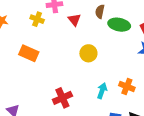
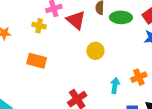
red triangle: (74, 20) -> (76, 20), size x1.5
orange cross: (127, 86) -> (139, 77), turned -35

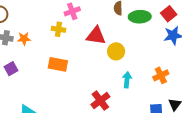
red triangle: (76, 20) -> (96, 36), moved, turned -30
cyan arrow: (115, 86) -> (127, 80), moved

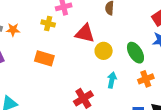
green ellipse: (140, 17) -> (135, 53), moved, turned 55

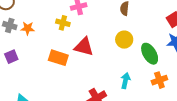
red triangle: (85, 33) -> (84, 47), moved
yellow circle: (104, 51) -> (124, 40), moved

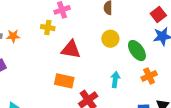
orange rectangle: (58, 58) -> (64, 81), moved

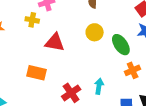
cyan arrow: (115, 80) -> (99, 86), moved
orange rectangle: (64, 81) -> (37, 73), moved

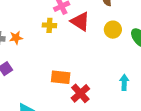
red triangle: (55, 42) -> (80, 22), moved, turned 30
red cross: (71, 93) -> (80, 93), moved

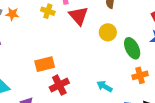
orange rectangle: (61, 77) -> (45, 64), turned -36
cyan arrow: (124, 82) -> (104, 86), turned -77

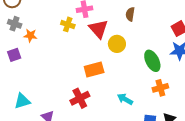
orange star: (12, 14) -> (30, 36), moved
yellow circle: (108, 32) -> (117, 44), moved
orange rectangle: (45, 64) -> (94, 70), moved

